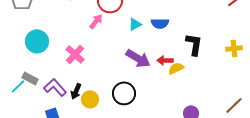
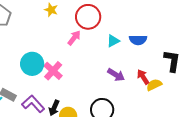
cyan circle: (37, 41) -> (32, 64), moved
purple arrow: (138, 58) -> (116, 75), size x0.7
red arrow: (165, 60) -> (143, 77), turned 56

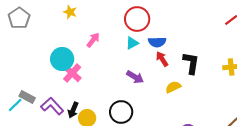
red circle: (88, 17) -> (137, 19), moved
cyan circle: (32, 64) -> (62, 59), moved
red arrow: (143, 77) -> (162, 59), moved

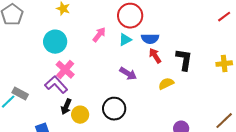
pink arrow: (93, 40) -> (99, 35), moved
cyan circle: (62, 59) -> (55, 42), moved
purple L-shape: (52, 106) -> (56, 85), moved

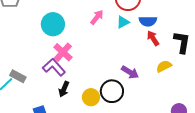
purple arrow: (128, 74) -> (130, 72), moved
yellow circle: (80, 115) -> (91, 97), moved

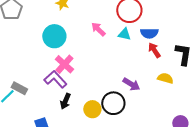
pink arrow: (97, 17) -> (98, 29), turned -84
cyan triangle: (123, 22) -> (124, 34), turned 40
yellow semicircle: (164, 66) -> (165, 78), turned 42

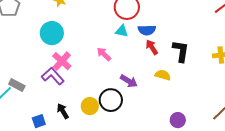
pink arrow: (98, 29) -> (104, 54), moved
black arrow: (65, 101) -> (63, 111), moved, turned 126

